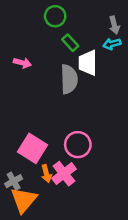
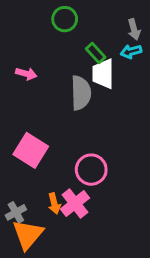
green rectangle: (70, 43) -> (96, 53), moved
pink square: (32, 148) -> (31, 150), moved

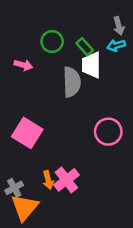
green circle: (65, 19) -> (52, 42), moved
pink circle: (91, 170) -> (108, 132), moved

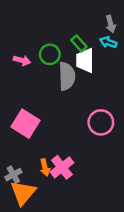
green circle: (52, 42) -> (50, 54), moved
cyan arrow: (116, 45) -> (108, 42), turned 35

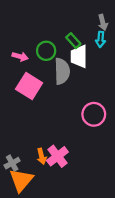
cyan arrow: (108, 42) -> (101, 39), turned -105
pink square: (26, 124) -> (29, 86), moved

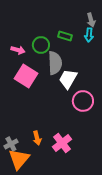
green rectangle: (73, 41) -> (65, 36), turned -32
white trapezoid: (79, 56) -> (68, 79), moved, turned 30
pink cross: (57, 156) -> (62, 143), moved

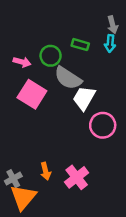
gray semicircle: (55, 63) -> (68, 78), turned 125

